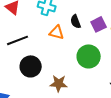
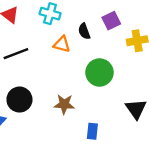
purple square: (99, 24) -> (111, 21), moved
black circle: (31, 66) -> (19, 100), moved

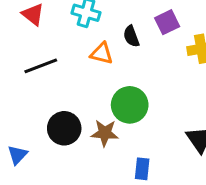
green circle: (99, 72) -> (130, 105), moved
black circle: (19, 100) -> (64, 128), moved

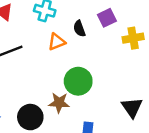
orange triangle: (102, 53) -> (57, 42), turned -36
black circle: (64, 128) -> (30, 117), moved

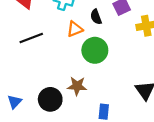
green circle: (78, 81) -> (95, 50), moved

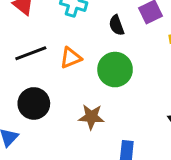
orange triangle: (75, 29) -> (71, 58), moved
black circle: (50, 99) -> (34, 103), moved

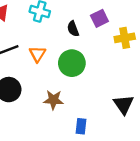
orange triangle: (71, 58) -> (37, 54), turned -36

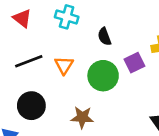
purple square: (99, 18) -> (134, 63), moved

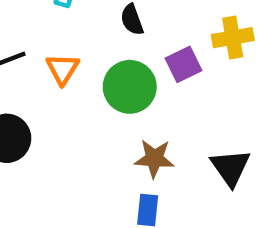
brown star: (82, 117) -> (154, 158), moved

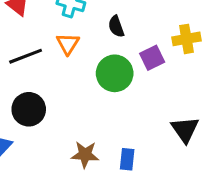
orange triangle: (63, 69) -> (68, 44), moved
brown star: (154, 158) -> (85, 155), moved

